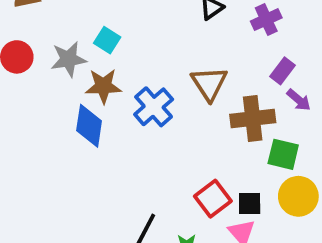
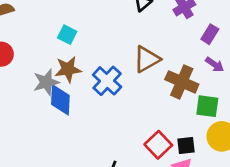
gray star: (69, 59) -> (46, 82), moved
purple rectangle: (282, 71) -> (210, 34), moved
brown triangle: (209, 84) -> (147, 59), turned 40
brown cross: (253, 119) -> (182, 82), turned 36

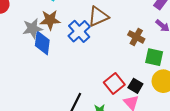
brown triangle: (147, 59) -> (98, 16), moved
brown cross: (182, 82) -> (136, 37), size x0.7
black square: (186, 145) -> (135, 86), turned 32

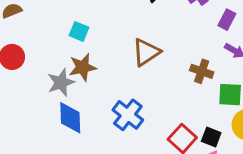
blue cross: (79, 31) -> (128, 115), moved
blue diamond: (42, 43) -> (70, 118), moved

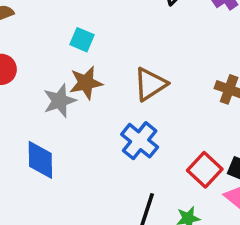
brown triangle: (146, 52) -> (150, 84), moved
blue diamond: (70, 118) -> (40, 160), moved

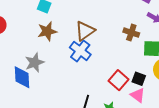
gray star: (60, 101) -> (35, 63), moved
blue cross: (140, 141) -> (80, 51), moved

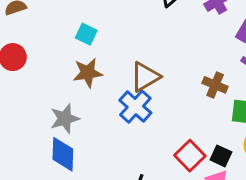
blue diamond: (22, 77) -> (63, 154), moved

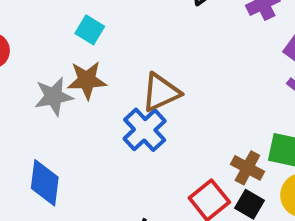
brown cross: (215, 85) -> (247, 168), moved
gray star: (65, 119) -> (54, 96), moved

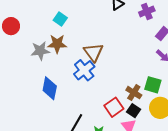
brown triangle: (161, 92) -> (93, 52), turned -45
blue diamond: (45, 183) -> (50, 88), moved

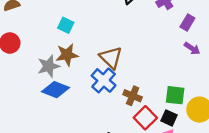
green square: (153, 85) -> (175, 95), moved
blue diamond: (50, 88) -> (55, 90), moved, turned -70
brown cross: (134, 93) -> (133, 96), moved

